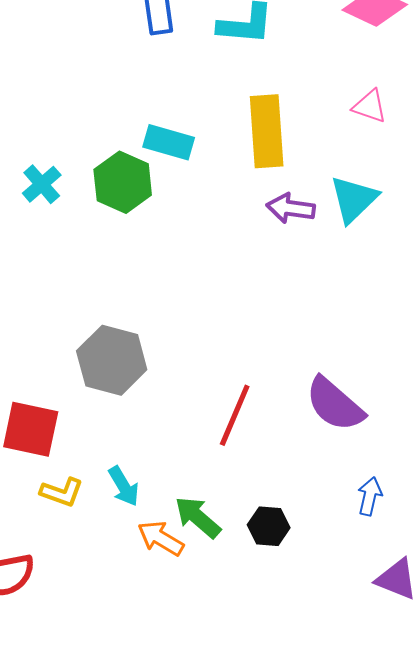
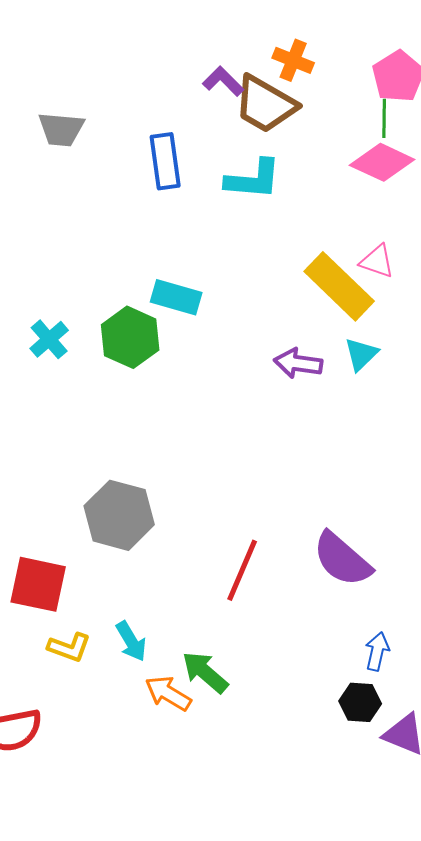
yellow rectangle: (267, 131) -> (339, 286), moved, turned -42
cyan triangle: (354, 199) -> (361, 354), size x0.7
black hexagon: (269, 526) -> (360, 702), moved

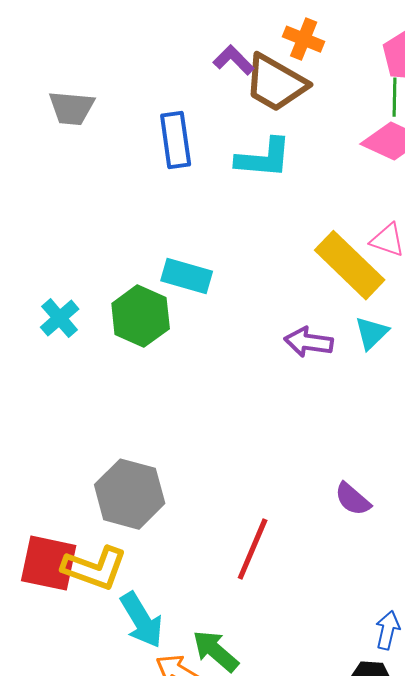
purple semicircle: (342, 559) -> (353, 499), moved, size x0.6
cyan arrow: (131, 641) -> (142, 620), size x1.4
yellow L-shape: (69, 647) -> (95, 568), moved, size x1.5

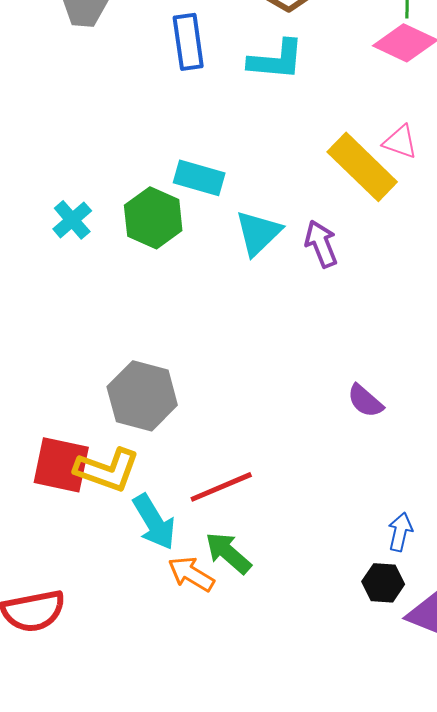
cyan triangle: (372, 333) -> (258, 233), moved, size x1.4
purple arrow: (309, 342) -> (321, 244), turned 60
red line: (253, 549) -> (221, 487), moved, turned 44

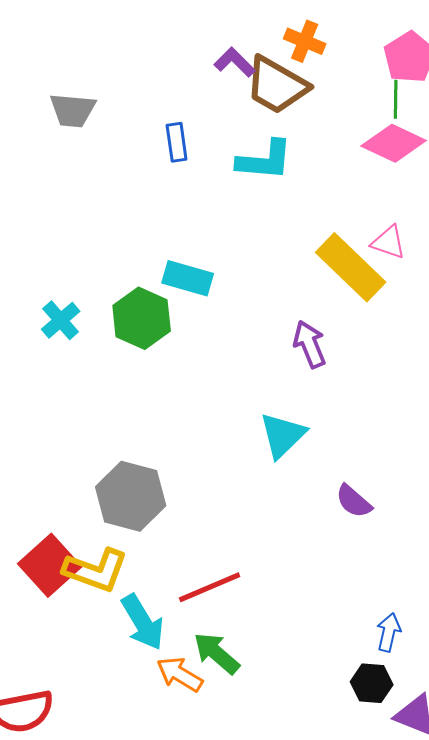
blue rectangle: (188, 42) -> (177, 142), size x0.7
cyan triangle: (258, 233) -> (283, 435), moved
red square: (61, 465) -> (50, 565), turned 36

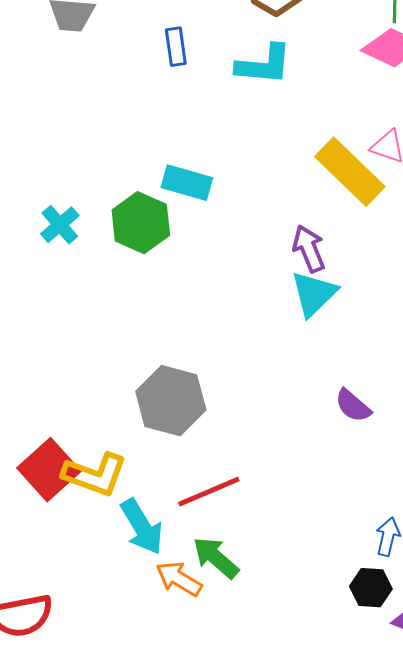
cyan triangle: (283, 435) -> (314, 294), moved
gray hexagon: (131, 496) -> (171, 401), moved

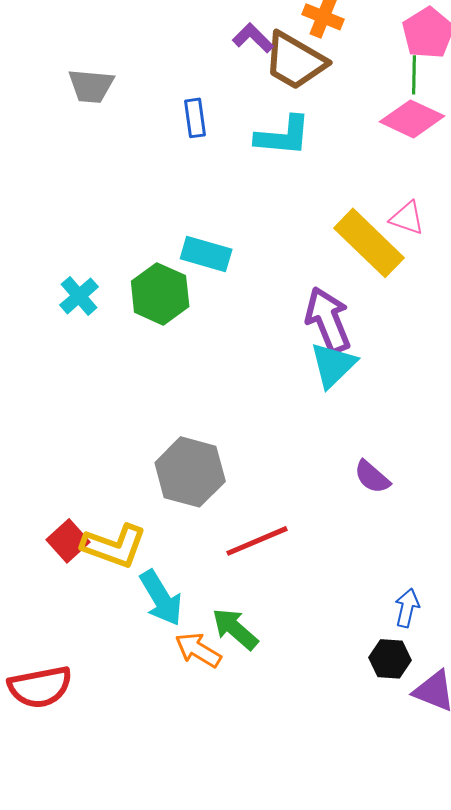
purple arrow: (309, 249) -> (328, 320), size x1.4
red square: (49, 470) -> (68, 541), size x0.7
red line: (209, 492) -> (257, 541), moved

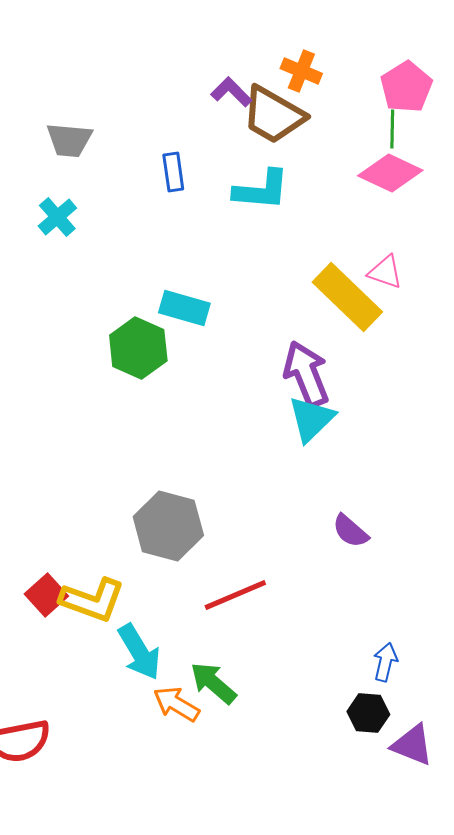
cyan cross: (79, 296) -> (57, 217), moved

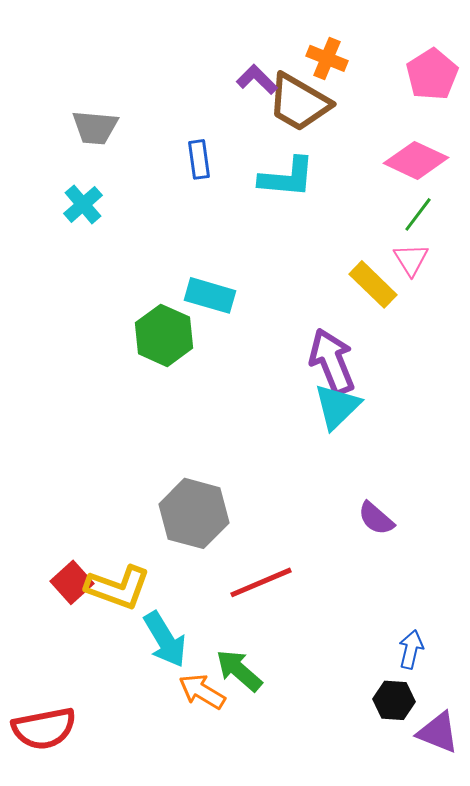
green line: (392, 129) -> (418, 214), moved, turned 36
pink triangle: (385, 272) -> (411, 259), turned 39
yellow rectangle: (347, 297) -> (373, 284), size x0.7

